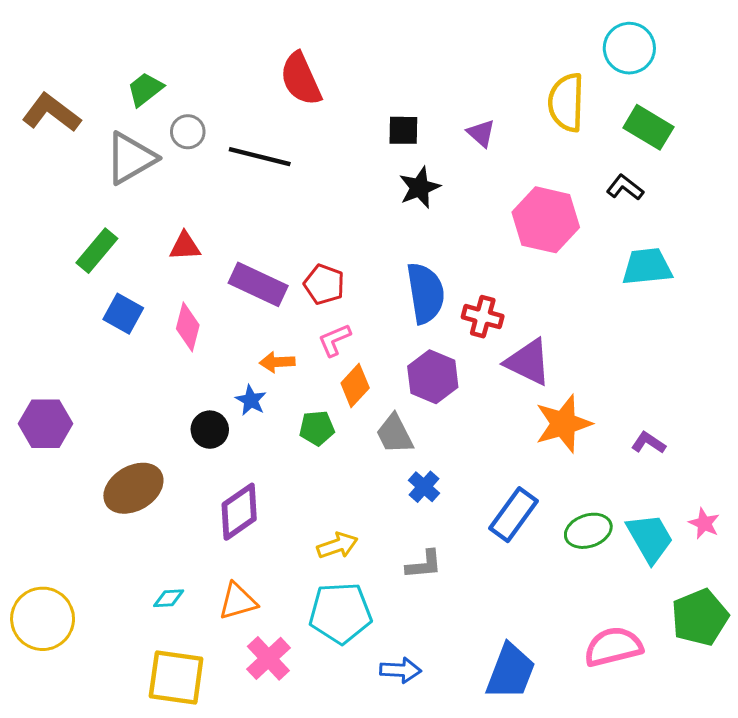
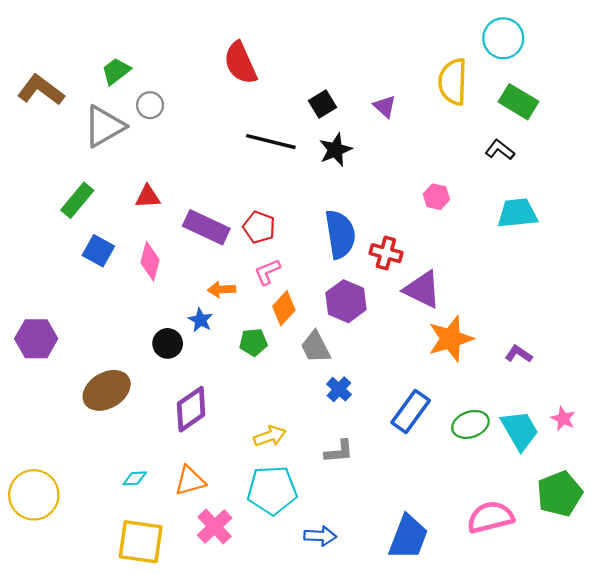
black square: (403, 130) -> (323, 104), turned -32
black line: (260, 157) -> (271, 142), moved
pink hexagon: (546, 220) -> (436, 197), moved, size x0.5

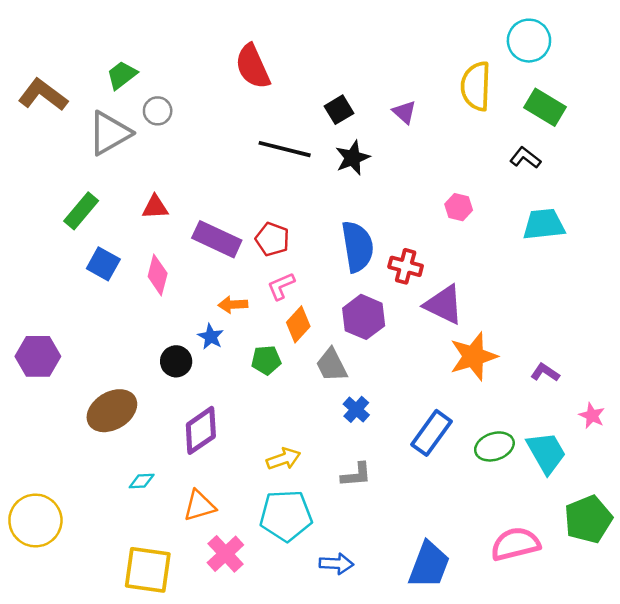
pink star: (563, 419) -> (592, 416), moved
cyan diamond: (135, 478) -> (142, 481), moved

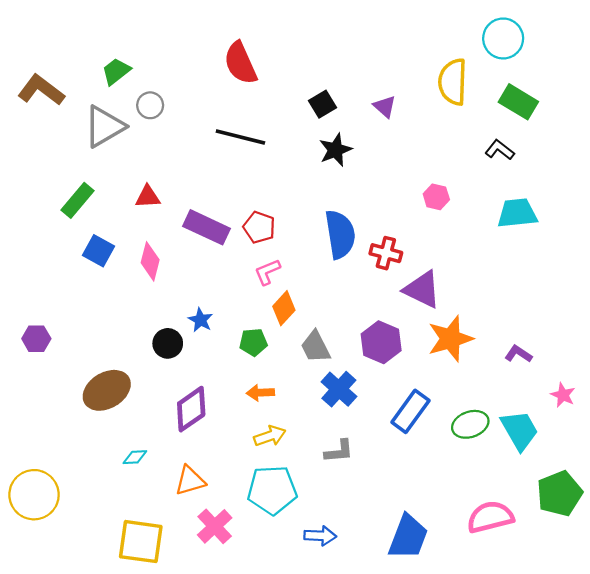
black line: (285, 149) -> (240, 137), moved
orange arrow: (233, 305) -> (260, 393), moved
purple hexagon: (364, 317) -> (381, 342), moved
purple hexagon: (38, 356) -> (36, 339), size x0.7
blue cross: (356, 409) -> (339, 389), size x1.4

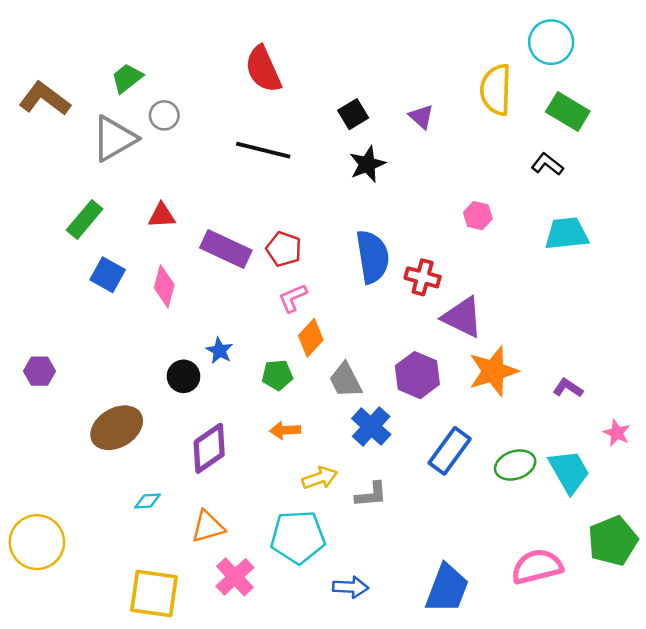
yellow arrow: (270, 436) -> (320, 478), moved

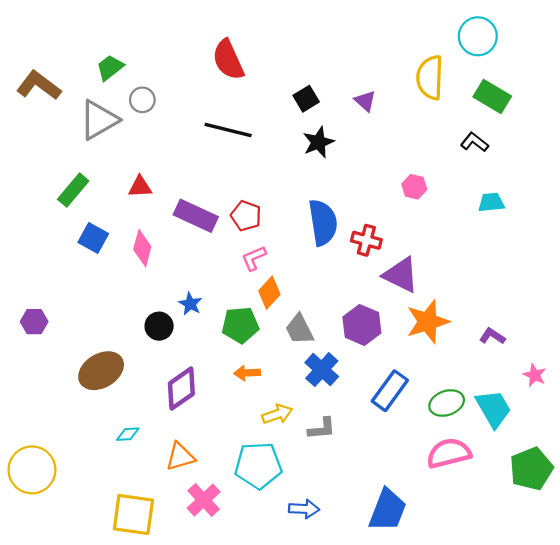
cyan trapezoid: (567, 234) -> (491, 202), size x0.7
green pentagon: (277, 375) -> (240, 325), size x1.4
pink semicircle: (537, 567) -> (449, 453), moved

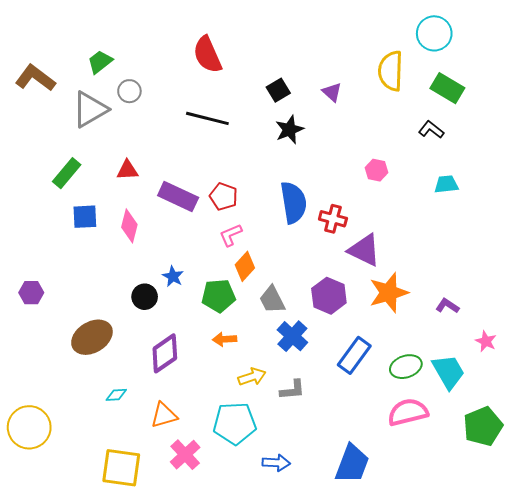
blue square: (93, 238) -> (85, 217), turned -32

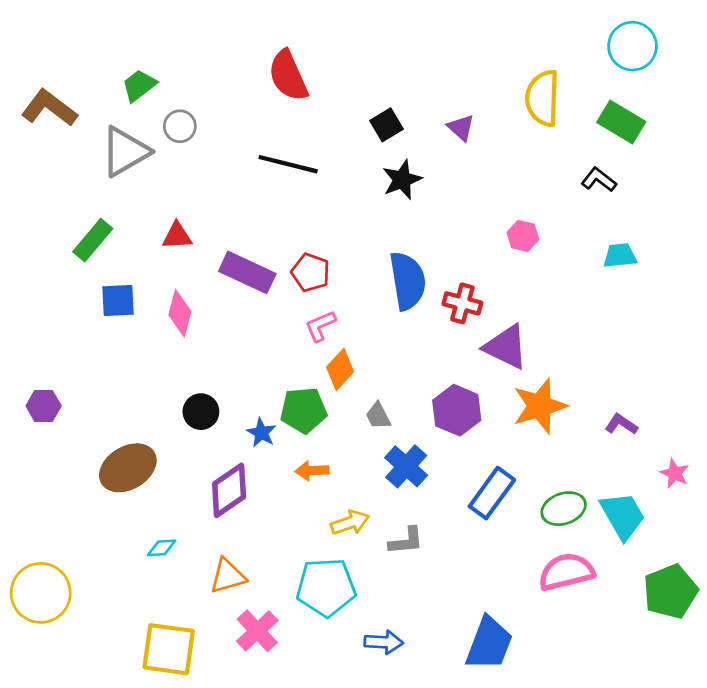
cyan circle: (434, 33) -> (632, 46), moved
blue star: (173, 276) -> (261, 433), moved
gray trapezoid: (272, 300) -> (378, 416), size x0.7

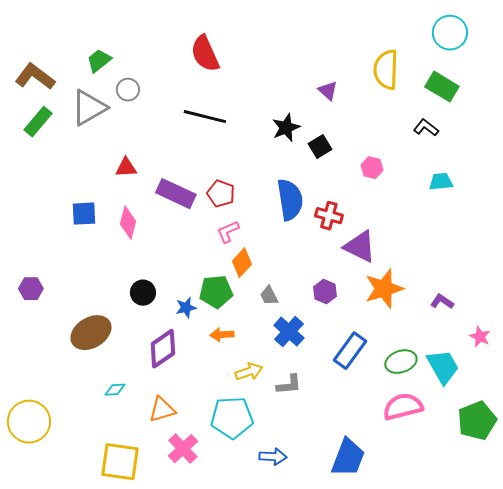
black square: (386, 125) -> (320, 147), moved
green rectangle: (93, 240) -> (38, 122), moved
purple hexagon: (457, 410) -> (325, 292), size x0.7
blue star: (261, 433) -> (186, 308), turned 30

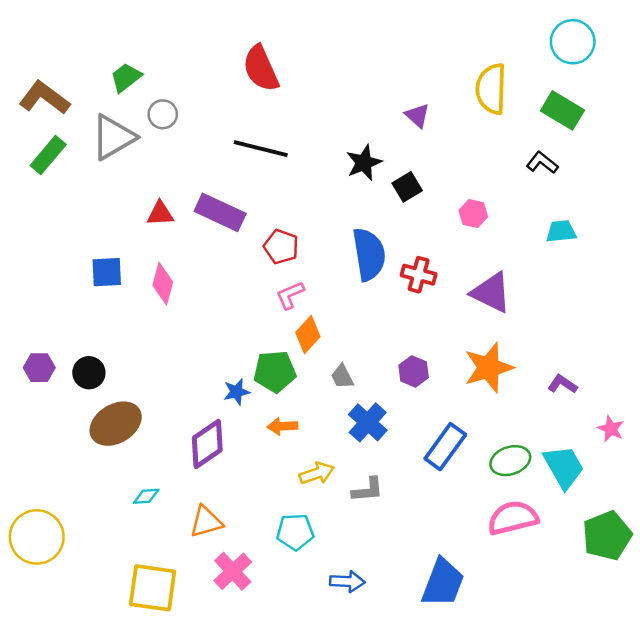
purple rectangle: (176, 194) -> (220, 212), moved
purple triangle: (360, 247) -> (491, 293), moved
black circle: (143, 293) -> (89, 373), moved
cyan pentagon: (232, 418) -> (295, 532), size x0.7

